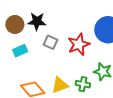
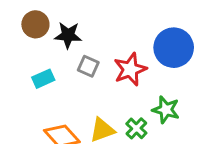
brown circle: (15, 24) -> (35, 24), moved
green cross: (83, 84) -> (136, 128), turned 32

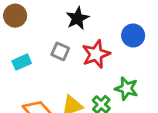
black star: (68, 35) -> (77, 18), moved, turned -30
blue circle: (174, 48) -> (133, 36), size x0.7

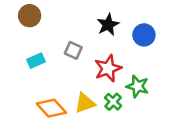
black star: (77, 18) -> (108, 25), moved
red star: (96, 54) -> (108, 68), moved

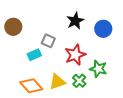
brown circle: (30, 16) -> (13, 27), moved
cyan rectangle: (36, 61) -> (34, 55), moved

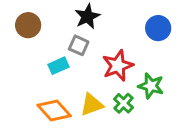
black star: (75, 21) -> (87, 17), moved

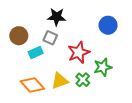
black star: (87, 17) -> (57, 17), turned 30
brown circle: (28, 25) -> (19, 36), moved
green star: (151, 86) -> (103, 67), turned -30

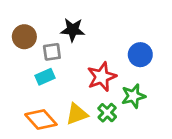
blue circle: (108, 25) -> (140, 55), moved
brown circle: (19, 36) -> (24, 37), moved
gray square: (50, 38) -> (52, 52), moved, turned -32

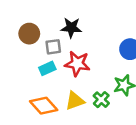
red star: (102, 77) -> (77, 64), moved, turned 30

